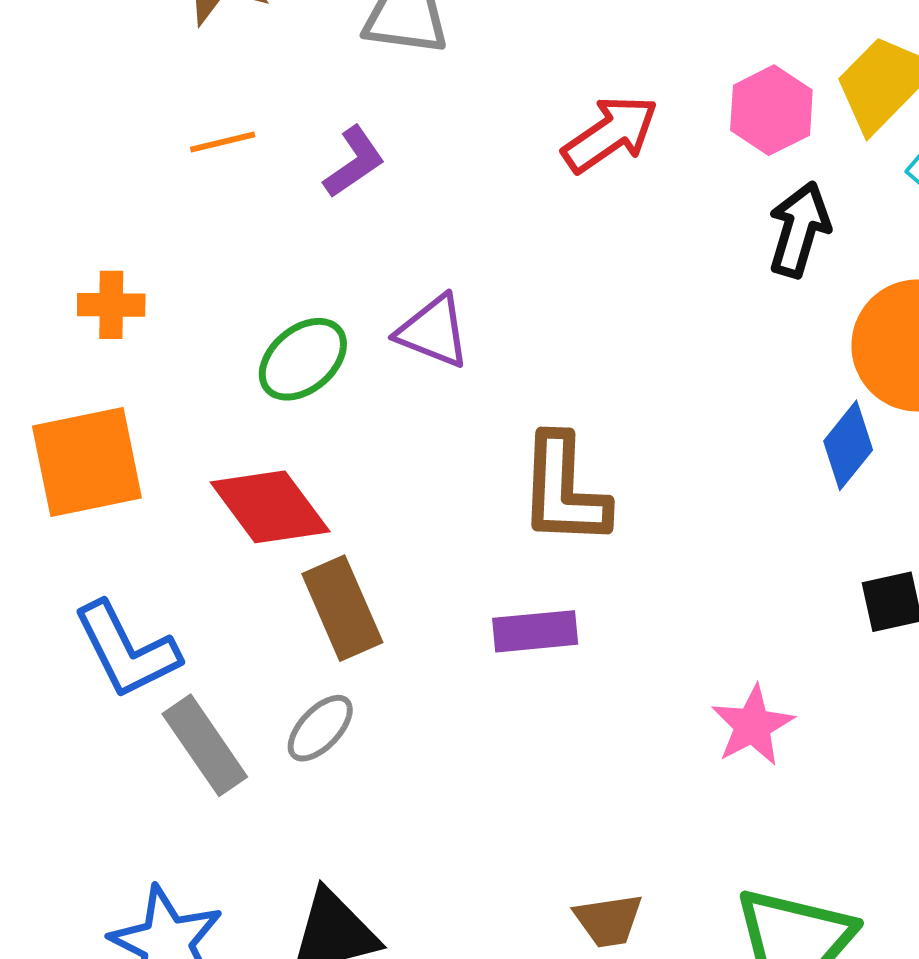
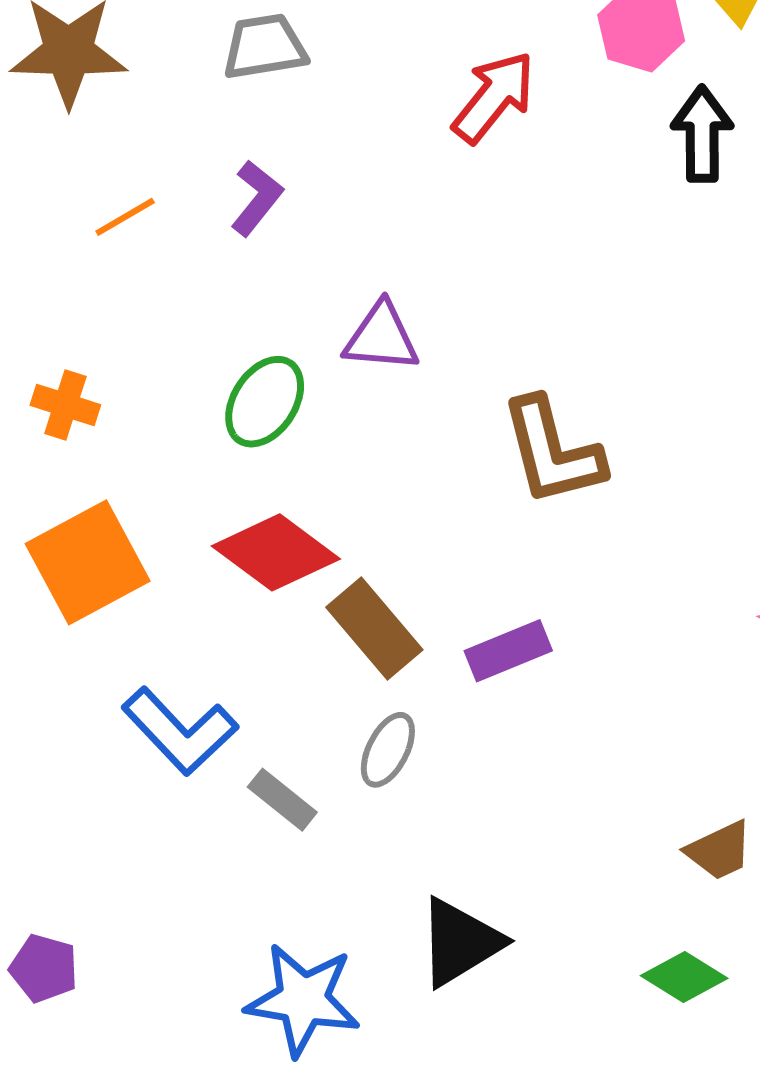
orange cross: (111, 305) -> (65, 405), turned 34
purple rectangle: (535, 631) -> (508, 651), moved
gray rectangle: (205, 745) -> (282, 800), size x0.7

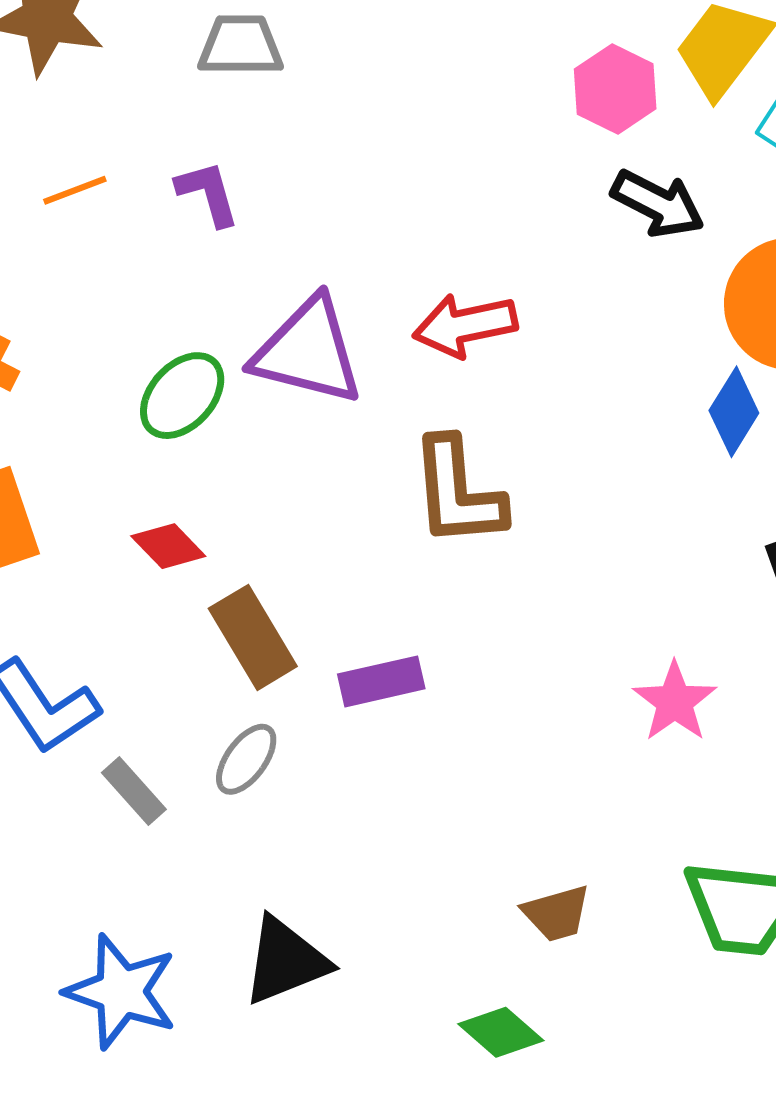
red arrow: (494, 97) -> (465, 325), moved, turned -150
black arrow: (702, 134) -> (658, 204), turned 108
purple L-shape: (257, 198) -> (208, 193), turned -64
purple triangle: (381, 337) -> (308, 351), size x1.5
red diamond: (276, 552) -> (168, 546), size x0.6

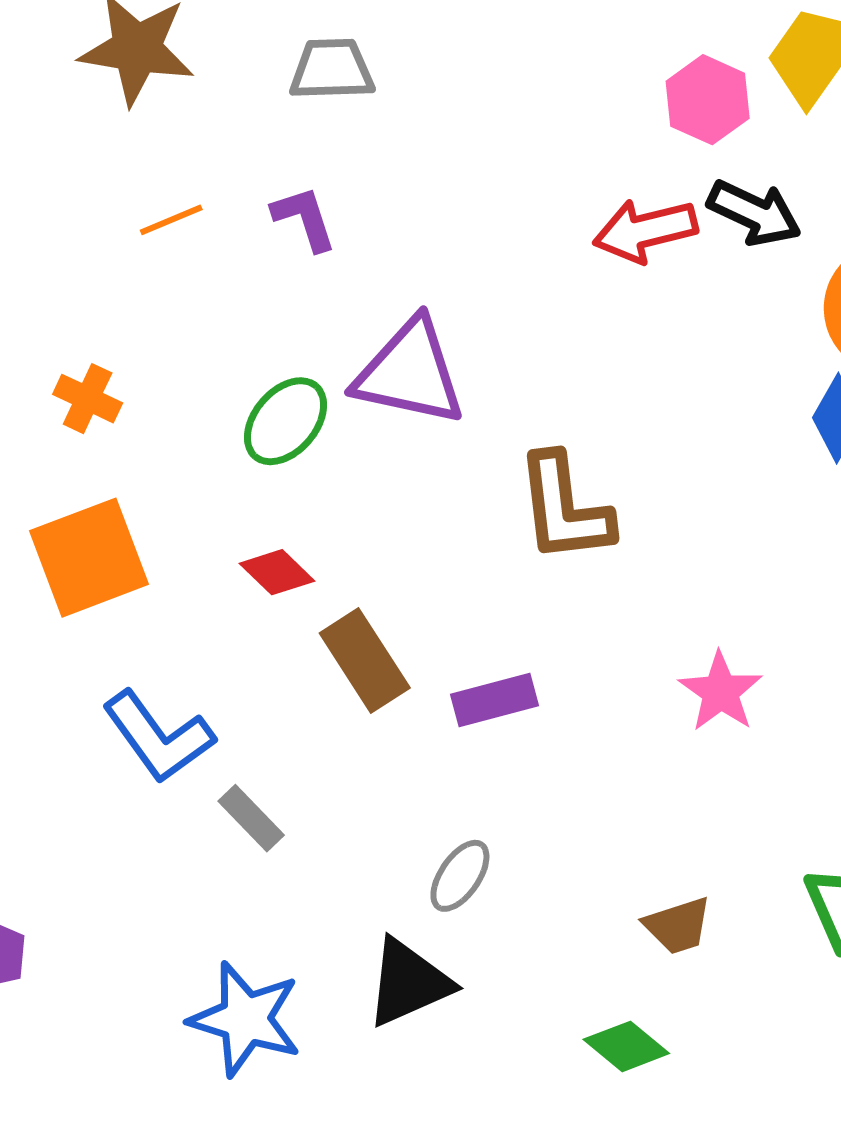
red arrow: (465, 325) -> (645, 230), moved
pink star: (675, 702) -> (721, 692), moved
gray ellipse: (246, 759) -> (460, 876), moved

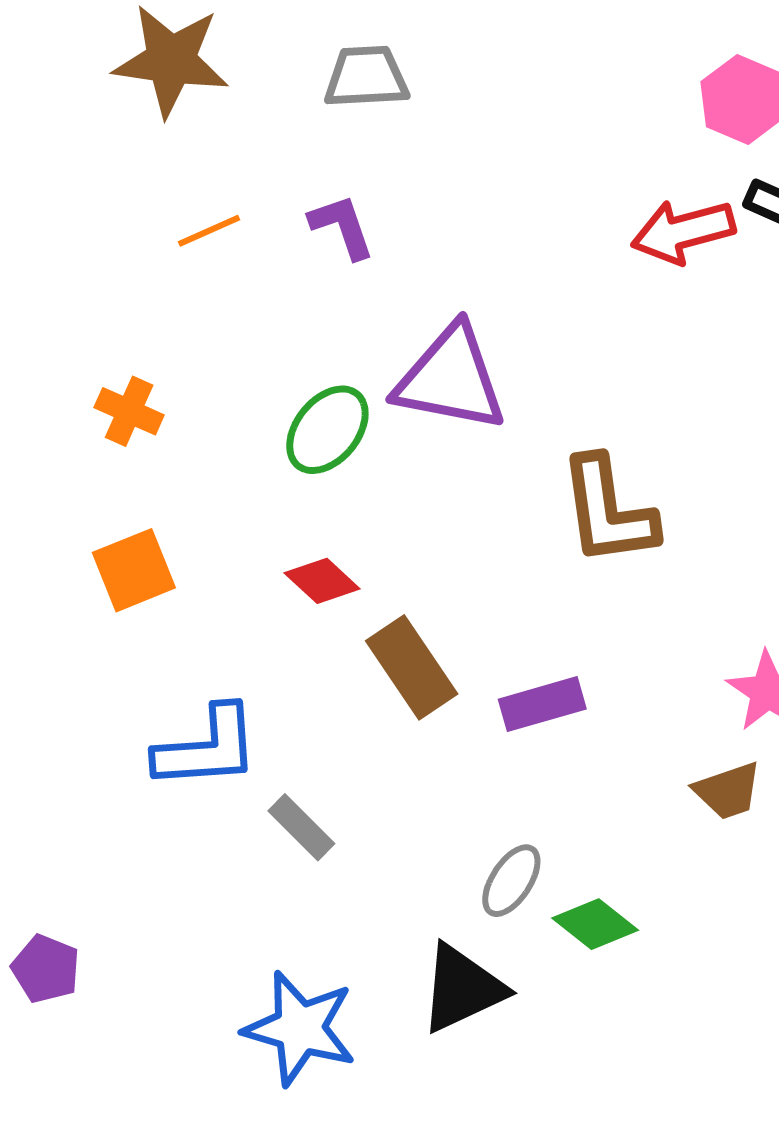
orange square: (89, 558) -> (134, 570), size x0.7
blue L-shape: (158, 737) -> (207, 748), turned -57
brown trapezoid: (678, 926) -> (728, 791), moved
green diamond: (626, 1046) -> (595, 924), moved

